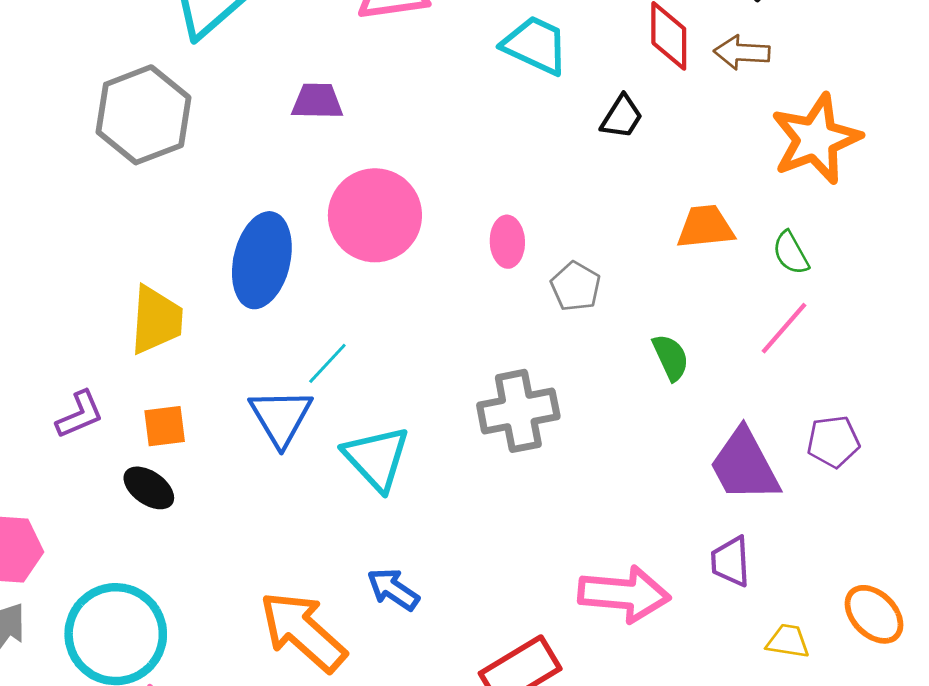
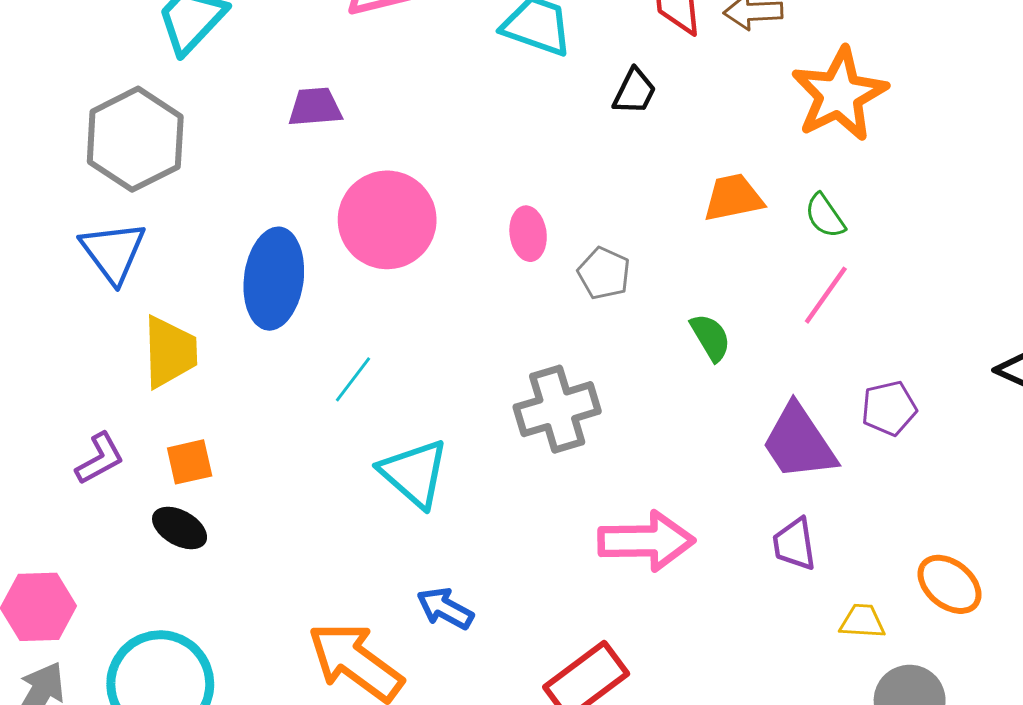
blue triangle: (281, 417) -> (113, 252), moved
pink arrow: (624, 594) -> (646, 541), moved

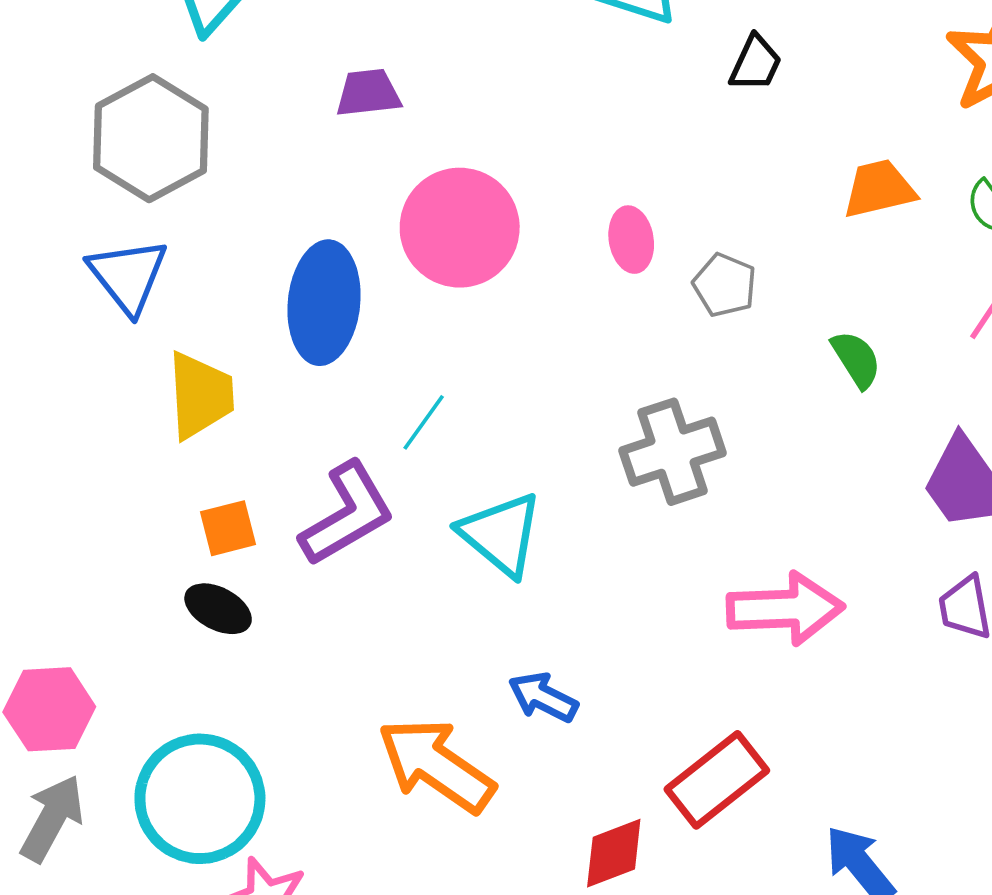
purple L-shape: (100, 459) -> (347, 514), moved, size x1.6

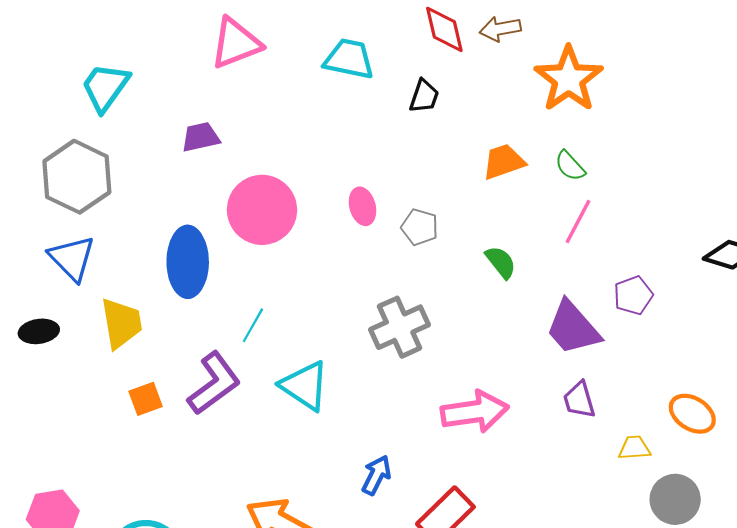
black ellipse: (218, 609) -> (39, 331), moved, turned -30
blue arrow: (543, 697) -> (376, 475), moved, turned 96

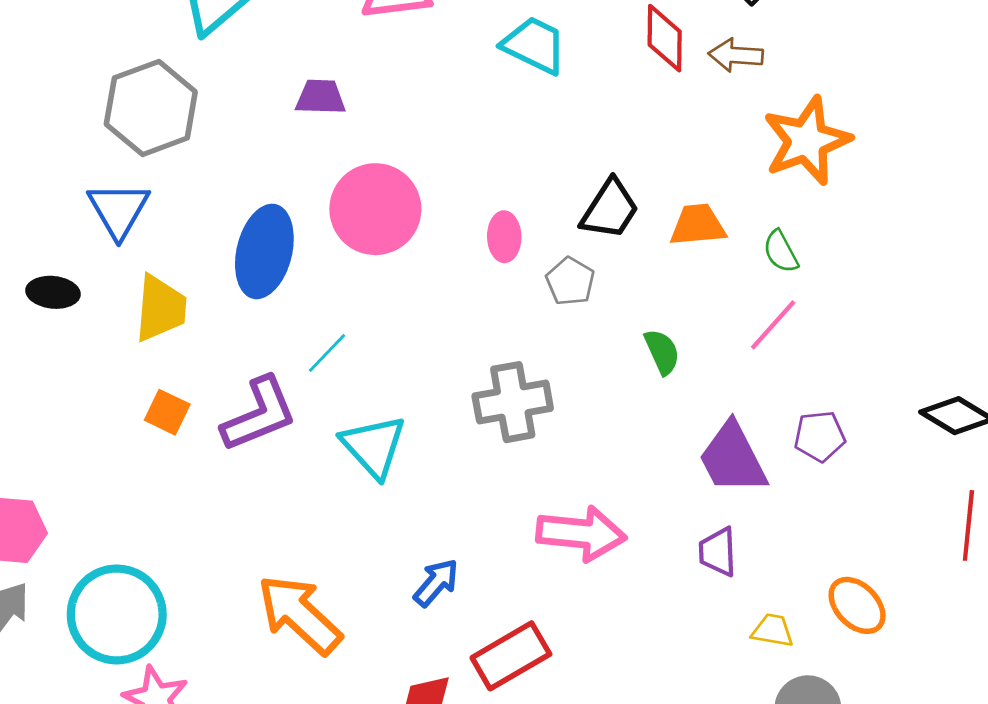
black trapezoid: (424, 96) -> (610, 209), moved, size x1.4
orange square: (146, 399) -> (167, 412), turned 32

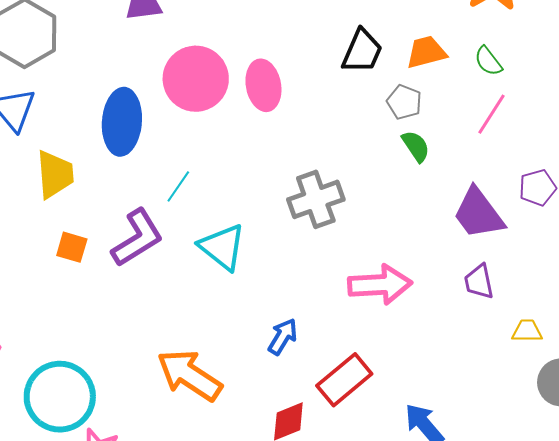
pink ellipse: (504, 237) -> (263, 85), moved, size x1.4
gray pentagon: (570, 281) -> (404, 102), moved

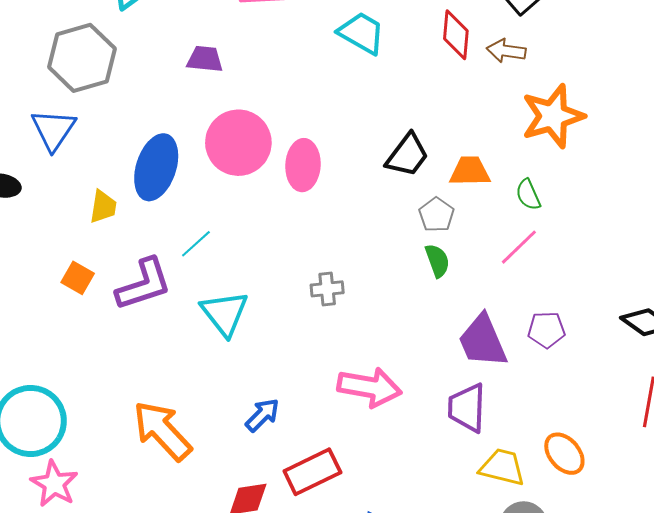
yellow trapezoid: (55, 174) -> (103, 207), moved, size x0.7
gray cross: (316, 199) -> (327, 289), size x0.6
purple trapezoid: (479, 282) -> (467, 408), size x1.4
yellow trapezoid: (527, 331) -> (502, 467), size x1.5

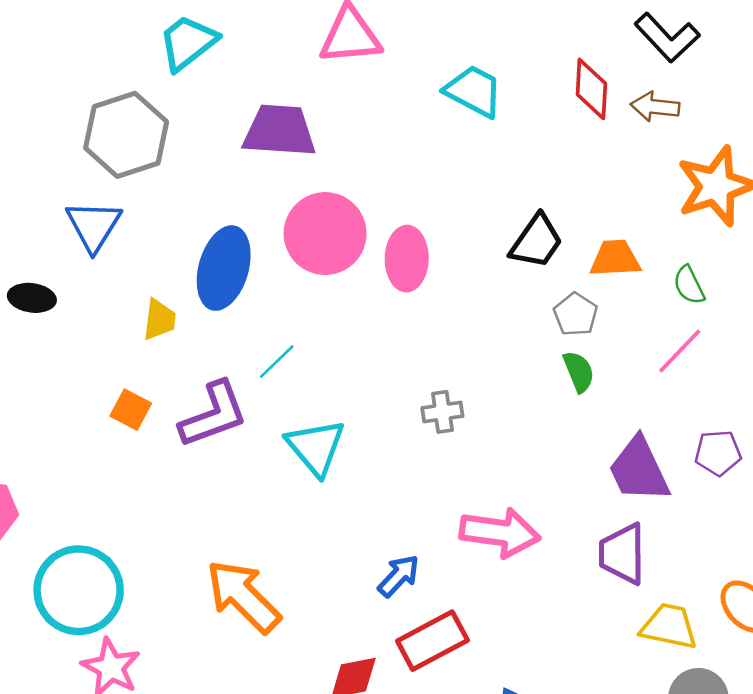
purple trapezoid: (205, 59) -> (279, 131), size x1.6
blue arrow: (262, 415) -> (399, 576), moved

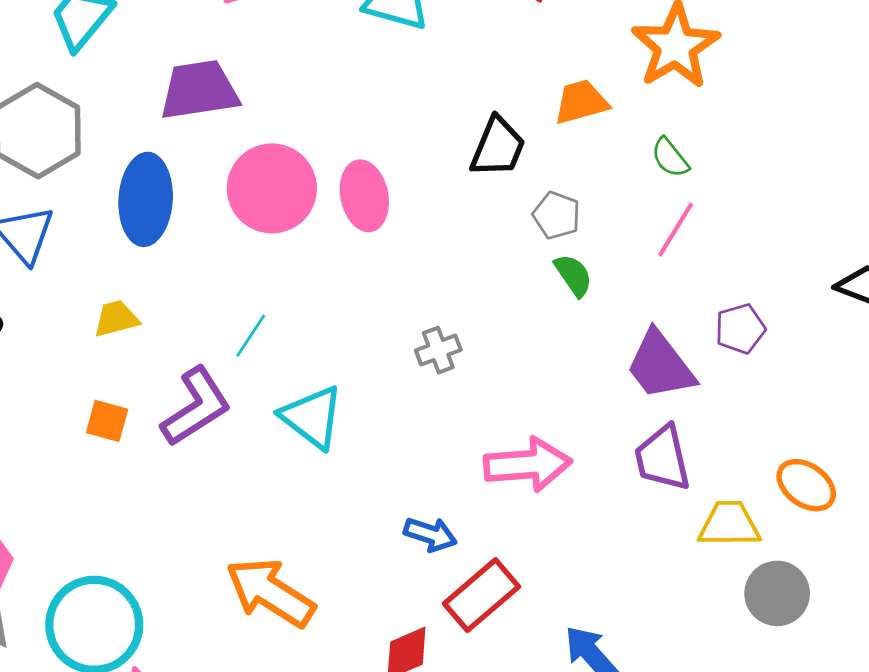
orange trapezoid: (615, 259) -> (581, 102), moved
blue ellipse: (224, 268) -> (146, 199), moved
yellow trapezoid: (159, 320) -> (116, 319), turned -99
blue arrow: (399, 576) -> (430, 534), turned 78

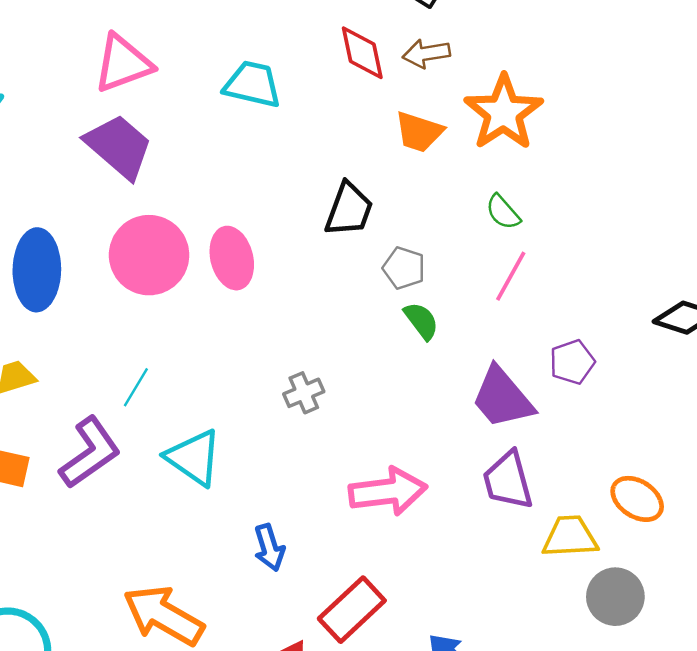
purple trapezoid: (199, 90) -> (119, 146), moved, turned 52
orange trapezoid: (581, 102) -> (419, 132), moved, turned -144
blue arrow: (430, 534) -> (269, 548), moved, turned 57

